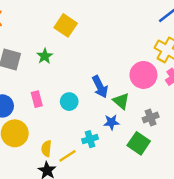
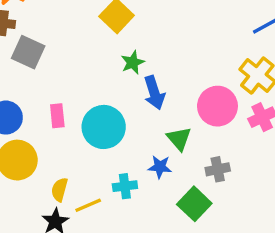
green star: (45, 56) -> (133, 62), moved
blue arrow: (100, 87) -> (154, 93), moved
cyan circle: (69, 102) -> (104, 127), size x1.6

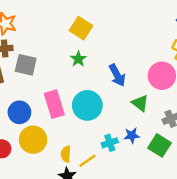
green star: (133, 62) -> (78, 59), moved
pink rectangle: (57, 116) -> (54, 104), size x1.6
blue star: (160, 167) -> (132, 135), moved

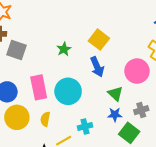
yellow square: (81, 28) -> (99, 40), moved
blue star: (132, 135) -> (115, 115), moved
yellow semicircle: (66, 154) -> (45, 119), moved

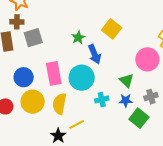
gray square: (17, 50) -> (33, 38), turned -36
blue arrow: (97, 67) -> (95, 54), moved
yellow semicircle: (45, 119) -> (59, 104), size x1.5
cyan cross: (85, 126) -> (102, 100), moved

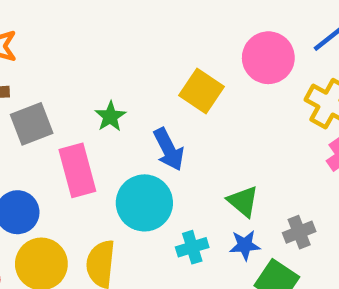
green star: (78, 37) -> (110, 116), moved
pink circle: (147, 59) -> (268, 58), moved
pink rectangle: (54, 73) -> (77, 170), moved

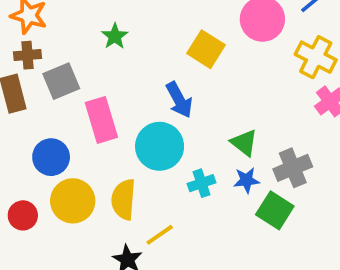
green star: (110, 116) -> (115, 36), moved
gray cross: (299, 232) -> (293, 168), size x1.4

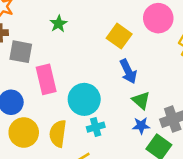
gray square: (61, 81) -> (21, 52), turned 30
blue arrow: (179, 100) -> (128, 71), moved
cyan cross: (201, 183) -> (96, 127), moved

